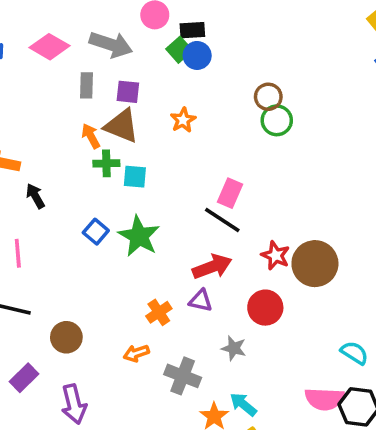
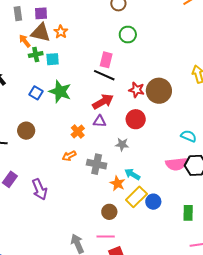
orange star: (183, 120) -> (61, 32), moved
green circle: (277, 120) -> (128, 35), moved
brown circle: (66, 337) -> (26, 131), moved

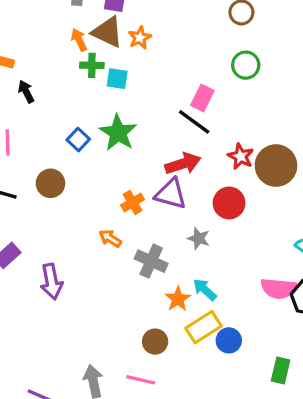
blue square: (36, 93) -> (78, 140), moved
purple triangle: (100, 121) -> (171, 194), size x1.5
orange arrow: (69, 156) -> (110, 238), turned 48

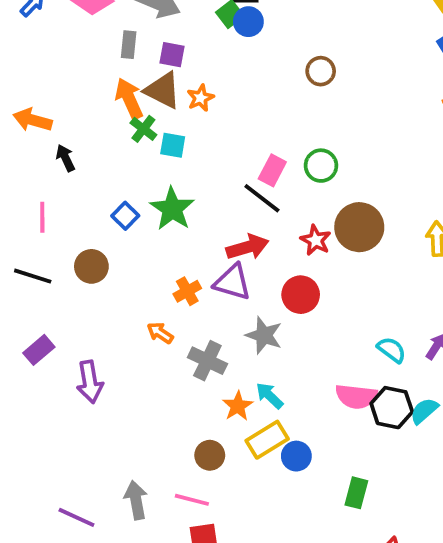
orange arrow: (79, 40) -> (129, 99), size x1.5
green cross: (92, 65) -> (143, 129), turned 35
green circle: (246, 65) -> (321, 166), moved
brown circle: (276, 166) -> (359, 227), moved
gray star: (199, 238) -> (264, 335), size x1.4

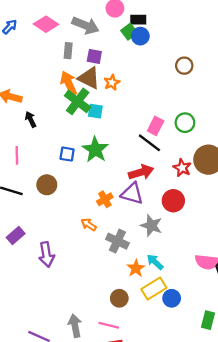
green cross: (143, 129) -> (78, 101), size x1.6
blue square: (125, 216) -> (67, 154), turned -35

